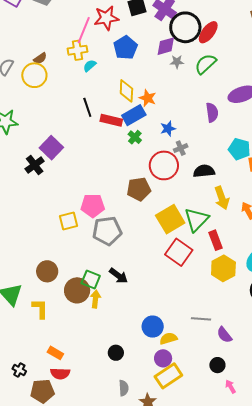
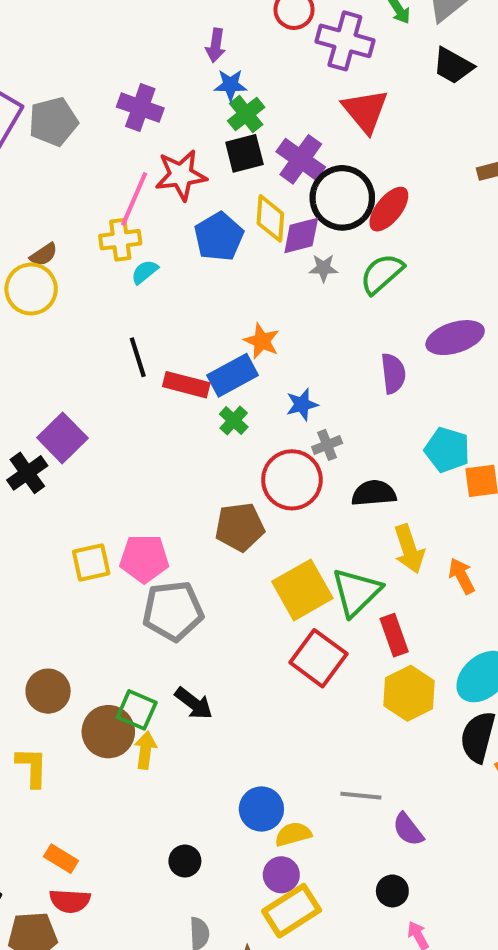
yellow diamond: (126, 91) -> (270, 218), moved
yellow square: (69, 221) -> (91, 562), moved

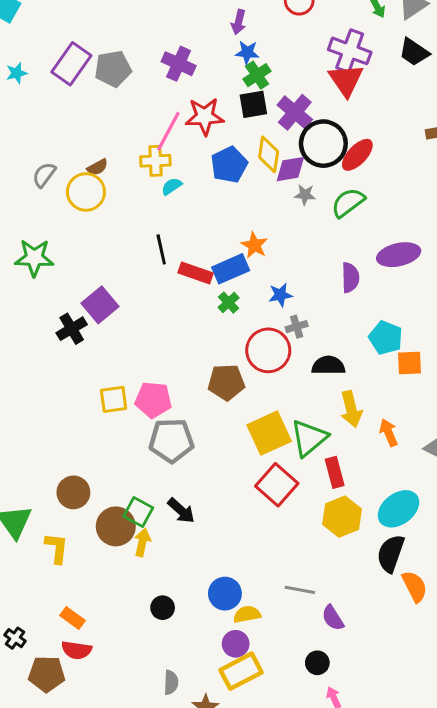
purple cross: (345, 41) -> (350, 51), moved
black circle: (185, 861) -> (163, 608), moved

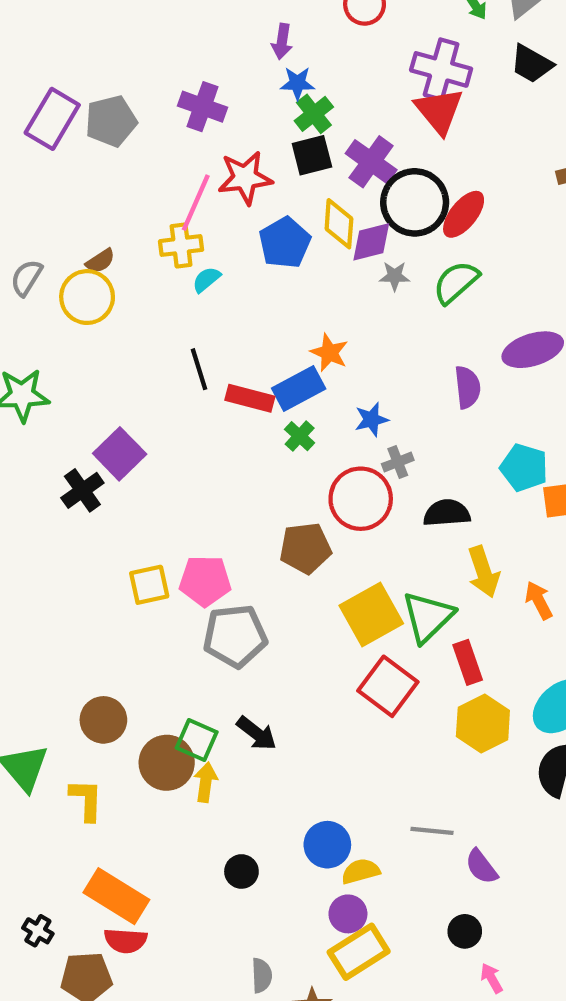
orange rectangle: (73, 618) -> (116, 896), size x1.8

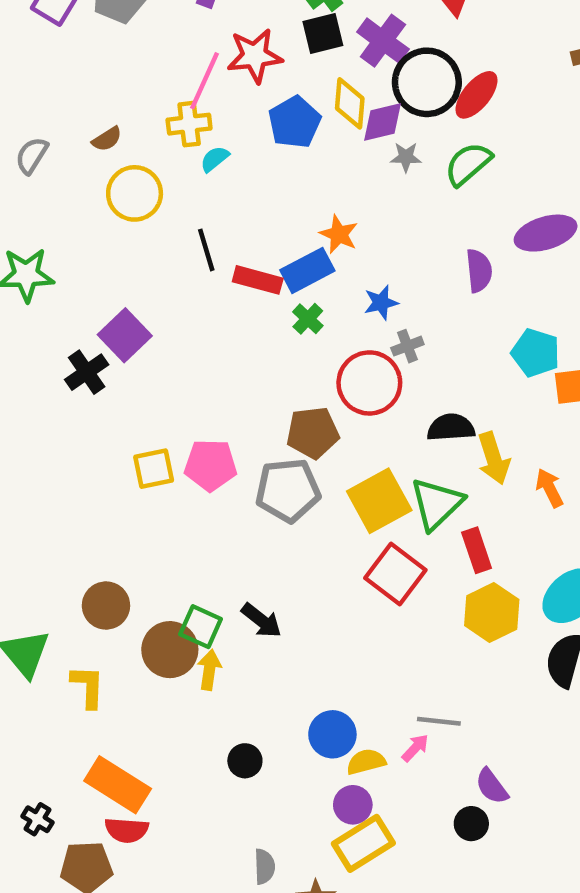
yellow circle: (87, 297) -> (135, 193), moved
black semicircle: (447, 513) -> (451, 427), moved
gray pentagon: (235, 636) -> (288, 490), moved
purple semicircle: (481, 867) -> (492, 786), moved
pink arrow: (492, 978) -> (415, 748), moved, turned 72

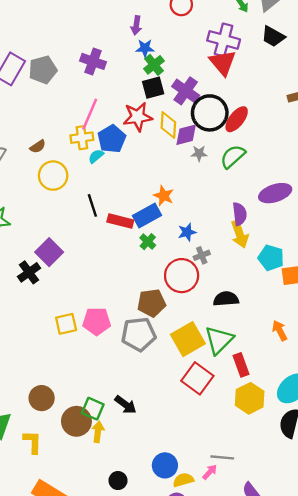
red star: (255, 56) -> (138, 117), moved
blue pentagon: (294, 122) -> (112, 139), moved
yellow arrow: (494, 458) -> (240, 234), moved

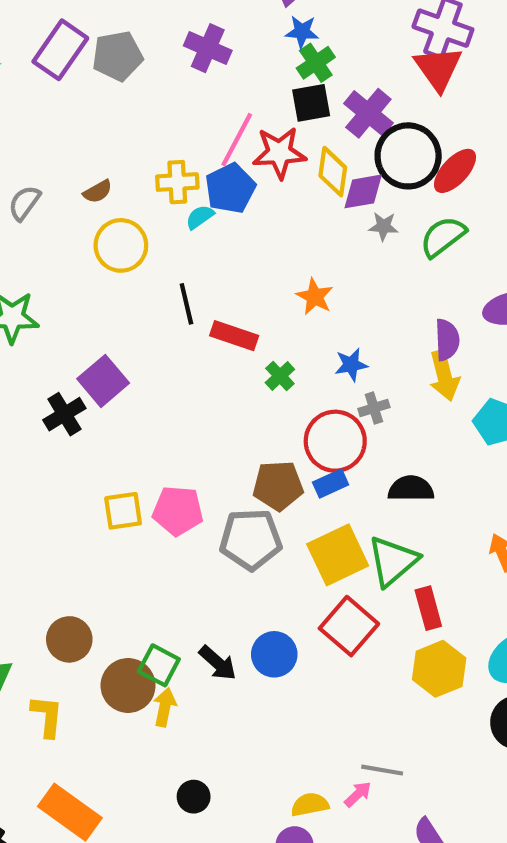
pink line: (90, 114) -> (237, 140), moved
blue rectangle: (147, 216) -> (331, 484), moved, size x0.7
blue circle: (165, 465) -> (274, 654), moved

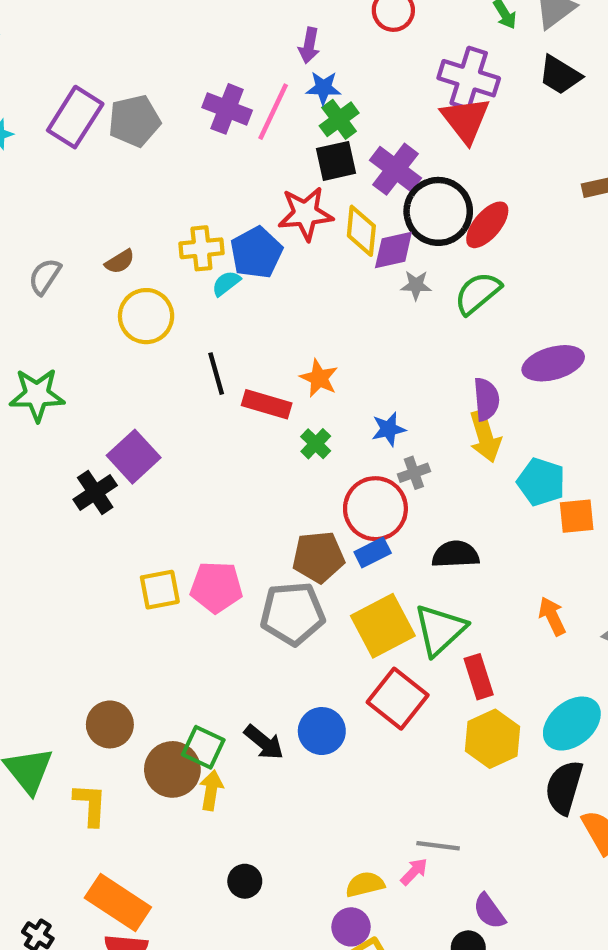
pink line: (237, 140) -> (273, 112), moved
orange star: (315, 297) -> (319, 378), moved

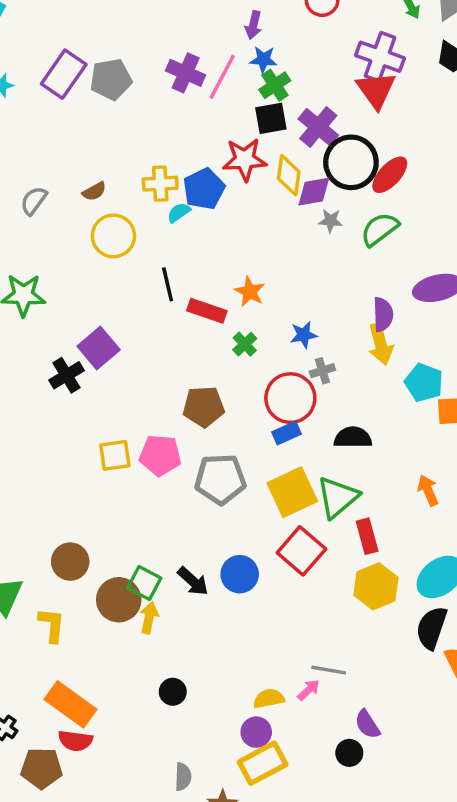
brown pentagon: (318, 557) -> (204, 407), moved

